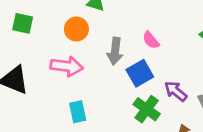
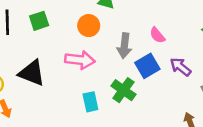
green square: (23, 23) -> (39, 21), turned -30
purple arrow: (176, 91) -> (180, 67), moved
green cross: (147, 109) -> (123, 90), moved

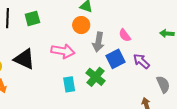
orange circle: (89, 26) -> (81, 25), moved

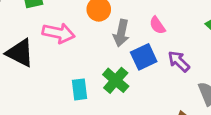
pink arrow: (63, 51) -> (59, 33), moved

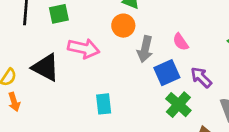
green cross: (116, 80) -> (178, 105), moved

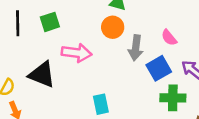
green cross: (178, 105) -> (173, 98), turned -35

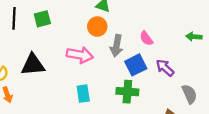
pink arrow: (77, 53) -> (80, 55), moved
black triangle: (42, 75) -> (33, 65), turned -30
green cross: (173, 98) -> (127, 92), moved

